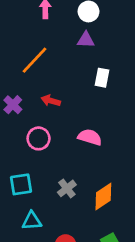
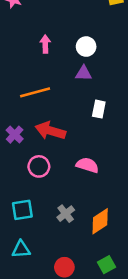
orange line: (34, 60) -> (35, 92), turned 32
red arrow: (51, 101) -> (50, 131), size x1.6
cyan triangle: (32, 221) -> (21, 249), moved

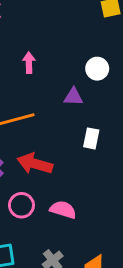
white circle: (86, 47) -> (97, 69), moved
pink semicircle: (87, 165) -> (63, 210), moved

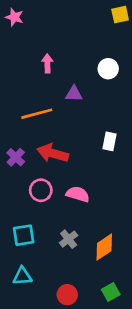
purple triangle: (73, 97) -> (74, 94), moved
white rectangle: (91, 138) -> (110, 141), moved

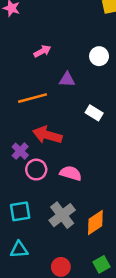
pink arrow: (47, 63) -> (42, 51), turned 63
white rectangle: (110, 141) -> (94, 113), moved, turned -70
purple cross: (16, 157) -> (20, 151), moved
gray cross: (69, 239) -> (62, 215), size x1.5

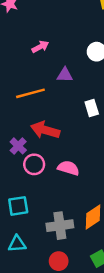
white rectangle: (94, 113) -> (92, 108), turned 42
gray cross: (62, 215) -> (60, 226), moved, turned 30

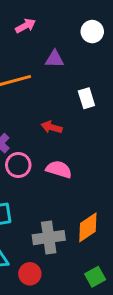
red arrow: (45, 130) -> (52, 127), moved, size x0.6
red circle: (59, 261) -> (30, 274), moved

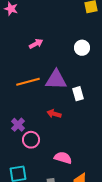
purple triangle: (55, 59) -> (56, 80), moved, size x1.6
pink semicircle: (59, 169) -> (63, 158), moved

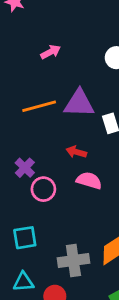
pink semicircle: (63, 158) -> (89, 181), moved

